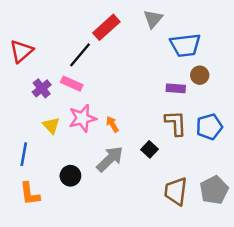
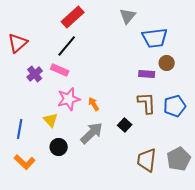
red rectangle: (106, 27) -> (73, 17), moved
yellow triangle: (51, 125) -> (51, 120), moved
orange L-shape: (30, 194) -> (25, 162), turned -40

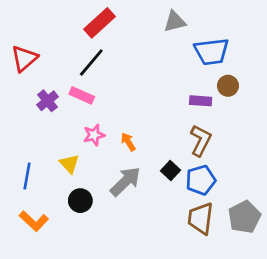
gray triangle: (128, 16) -> (175, 22), turned 36
pink star: (69, 99) -> (94, 135), size x0.7
brown L-shape: (147, 103) -> (201, 140), turned 30
blue pentagon: (175, 106) -> (201, 180), moved

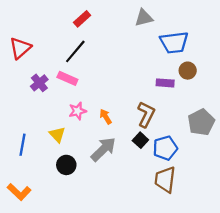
red rectangle: (99, 23) -> (82, 19), size x0.7
brown L-shape: (201, 140) -> (146, 114), moved
gray pentagon: (244, 217) -> (201, 122), moved
orange L-shape: (34, 221) -> (19, 192), moved

